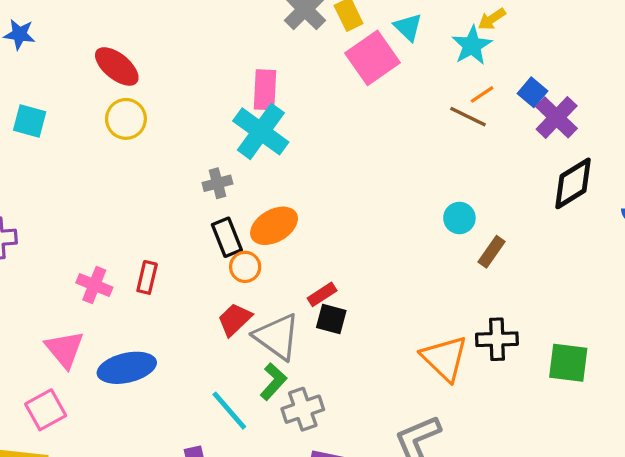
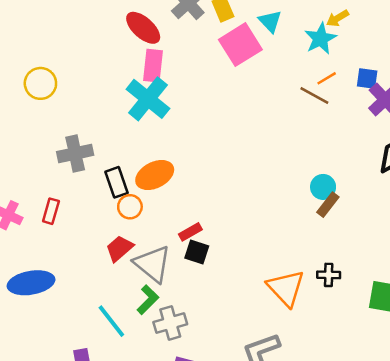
red ellipse: (117, 66) -> (143, 28), moved
blue square: (532, 92) -> (367, 79), turned -35
gray cross: (217, 183) -> (75, 153), moved, size x1.5
cyan circle: (459, 218) -> (323, 187), moved
black cross: (497, 339) -> (329, 275), size x0.7

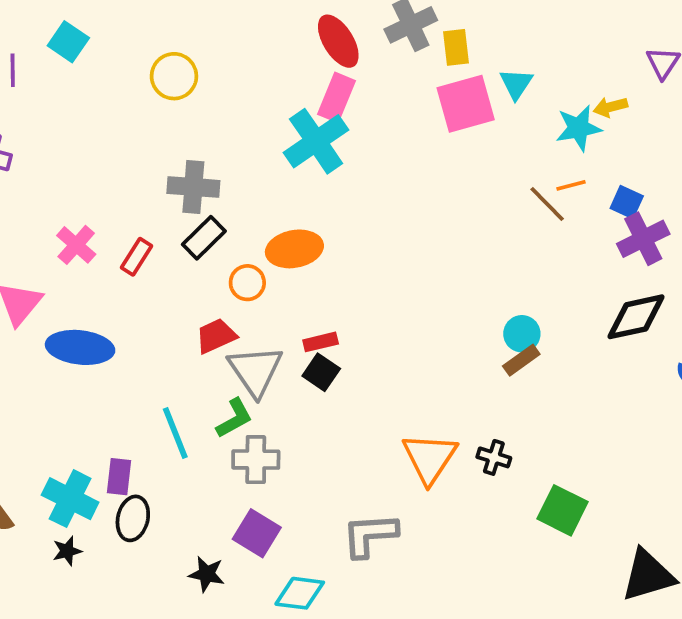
black rectangle: (116, 182) -> (204, 238), moved, turned 48

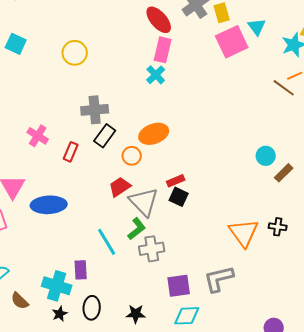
cyan cross: (316, 141) -> (156, 75), size x0.6
pink cross: (76, 245) -> (38, 136), moved
cyan circle: (522, 334) -> (266, 156), moved
black ellipse: (133, 518) -> (92, 308), moved
purple square: (257, 533) -> (179, 286), moved, turned -30

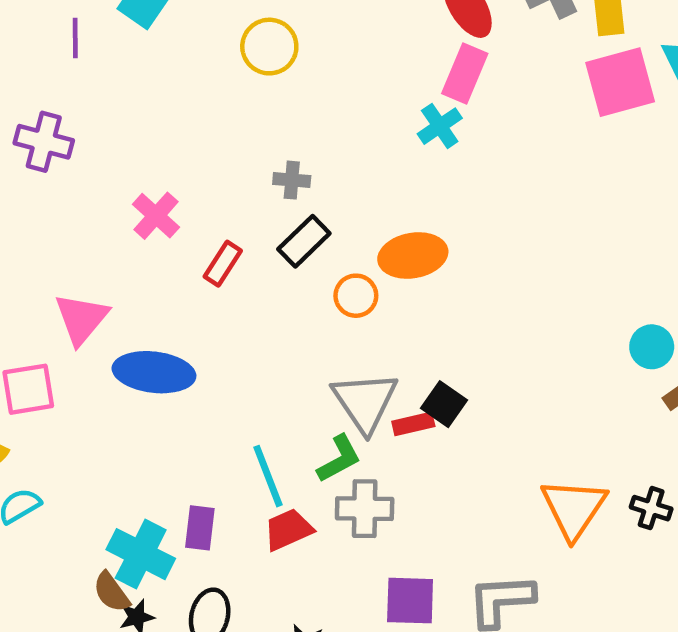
gray cross: (95, 110) -> (292, 180), size x0.6
red rectangle: (176, 181) -> (413, 424), moved
red trapezoid: (120, 187) -> (288, 530), moved
brown semicircle: (20, 301) -> (111, 592), moved

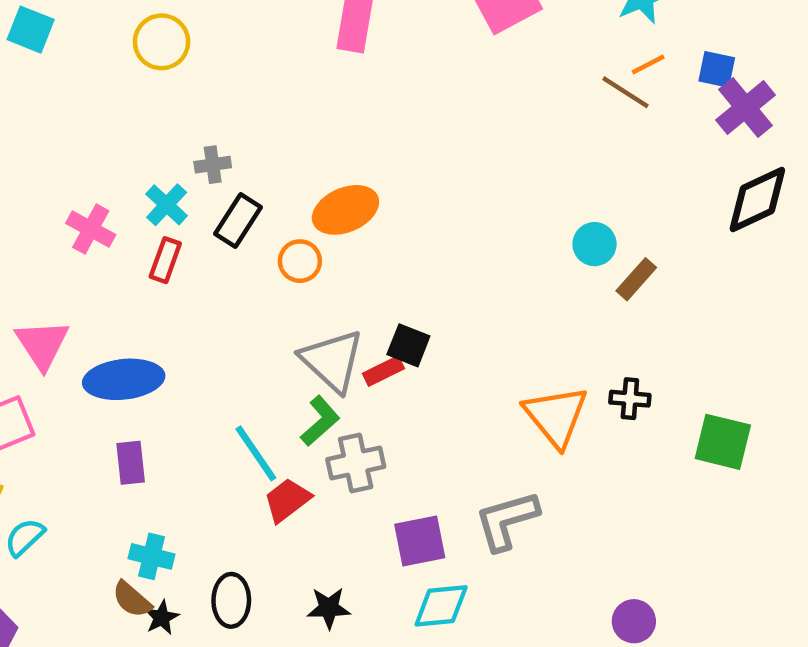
cyan cross: (440, 126) -> (167, 205), moved
purple rectangle: (200, 528) -> (131, 463), moved
cyan cross: (141, 554) -> (151, 556), size x0.7

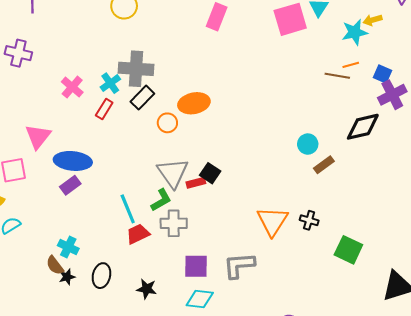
brown line: (625, 92) -> (337, 76), turned -35
gray cross: (213, 165) -> (136, 69), size x2.0
black diamond: (757, 199) -> (363, 127), moved
purple rectangle: (131, 463) -> (70, 185), moved, turned 48

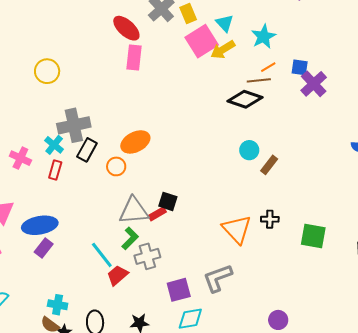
yellow arrow: (373, 20) -> (223, 50), moved, size x1.4
black diamond: (363, 127) -> (245, 99), moved, turned 48
gray triangle: (173, 173) -> (134, 211), turned -44

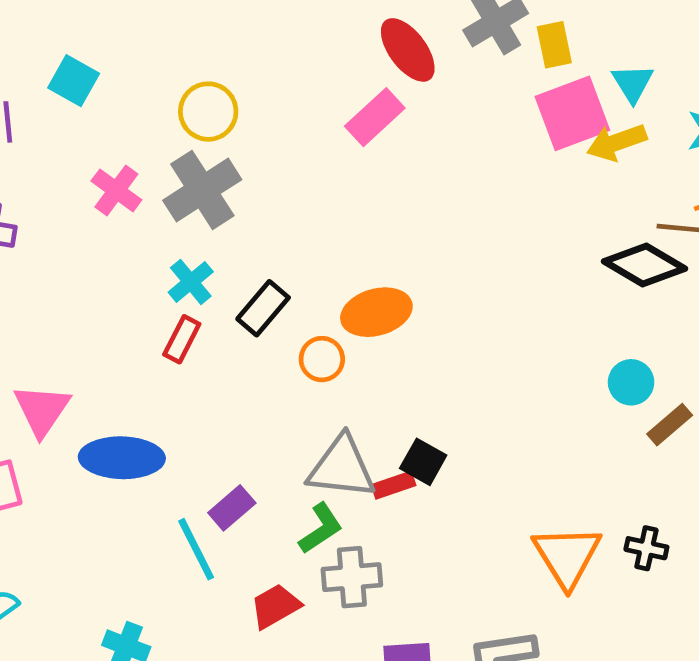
pink rectangle: (134, 57) -> (375, 117), moved, turned 30
gray cross: (74, 125) -> (202, 190), moved, turned -32
pink cross: (20, 158) -> (116, 190), moved
purple rectangle: (44, 248) -> (232, 508), moved
cyan line: (102, 255) -> (196, 549), moved

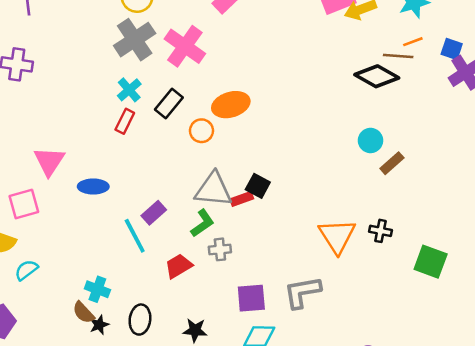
pink cross: (116, 190) -> (185, 46), moved, size x1.5
blue ellipse: (122, 458) -> (93, 186), size x0.7
gray cross: (352, 577) -> (220, 249), size x0.7

